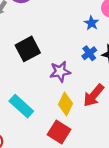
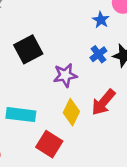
cyan rectangle: (21, 106) -> (21, 115), turned -35
red square: (59, 132) -> (49, 144), moved

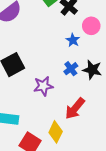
yellow diamond: (71, 112) -> (56, 132), moved

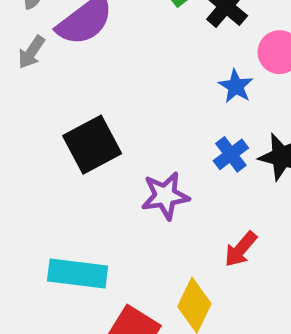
red arrow: (75, 108) -> (241, 249), size x0.7

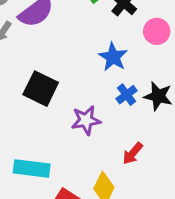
blue star: (236, 86) -> (113, 57), moved, size x1.4
black square: (92, 145) -> (41, 89), turned -36

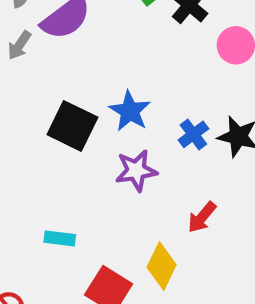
blue star: (113, 57) -> (130, 111), moved
cyan rectangle: (32, 168) -> (60, 238), size x0.6

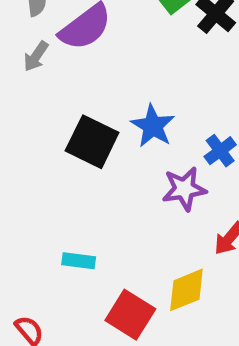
purple star: (136, 171) -> (184, 189), moved
yellow diamond: (162, 266) -> (186, 290), turned 42

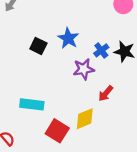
black square: (92, 142) -> (38, 46), size x0.7
cyan rectangle: (79, 261) -> (32, 104), size x1.5

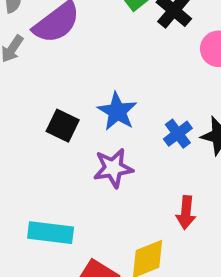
purple star: (84, 69) -> (113, 168), moved
red arrow: (106, 93) -> (186, 212), turned -35

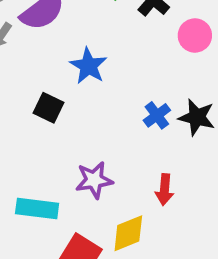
blue star: (117, 111) -> (88, 66), moved
purple star: (113, 168) -> (94, 180), moved

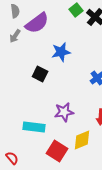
blue star: (88, 66) -> (61, 52), turned 30

